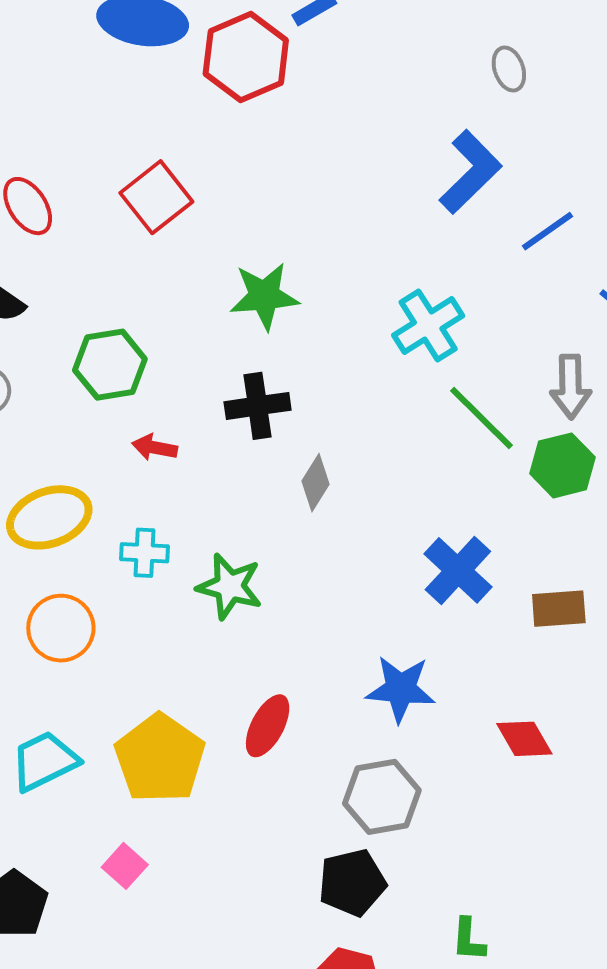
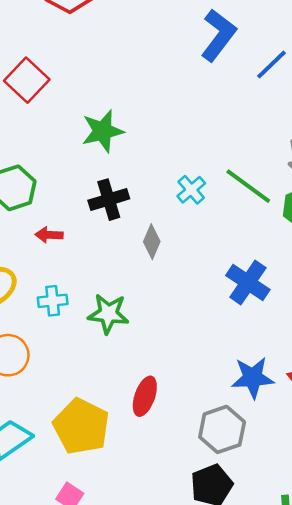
cyan cross: (428, 326) -> (191, 190), moved, size x0.7
blue star: (401, 689) -> (253, 378), moved

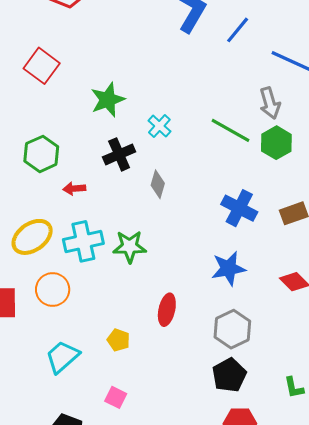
cyan cross: (191, 190) -> (159, 126), moved
cyan cross: (53, 301) -> (83, 241), size x1.6
blue star: (253, 378) -> (229, 268), moved
yellow pentagon: (81, 426) -> (118, 340), size x0.5

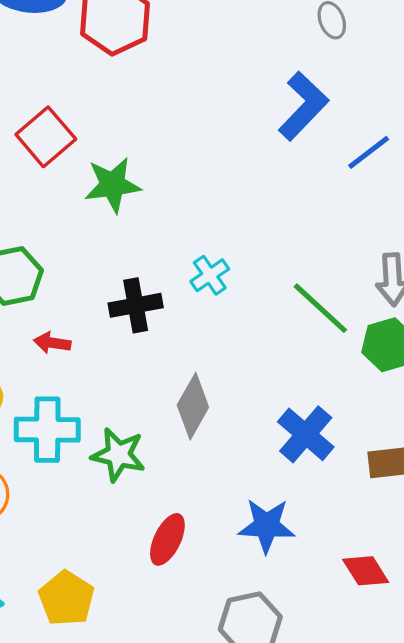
green star: (108, 100) -> (113, 185), moved
gray diamond: (158, 184) -> (193, 406), moved, size x1.4
red ellipse: (167, 310) -> (167, 539), moved
yellow pentagon: (118, 340) -> (66, 598), size x1.5

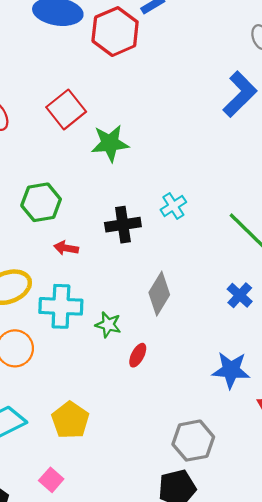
blue cross: (306, 434) -> (240, 295), moved, size x0.7
green star: (118, 455) -> (108, 325), size x0.7
blue star: (267, 526) -> (231, 370), moved
red ellipse: (167, 539) -> (138, 355), moved, size x0.7

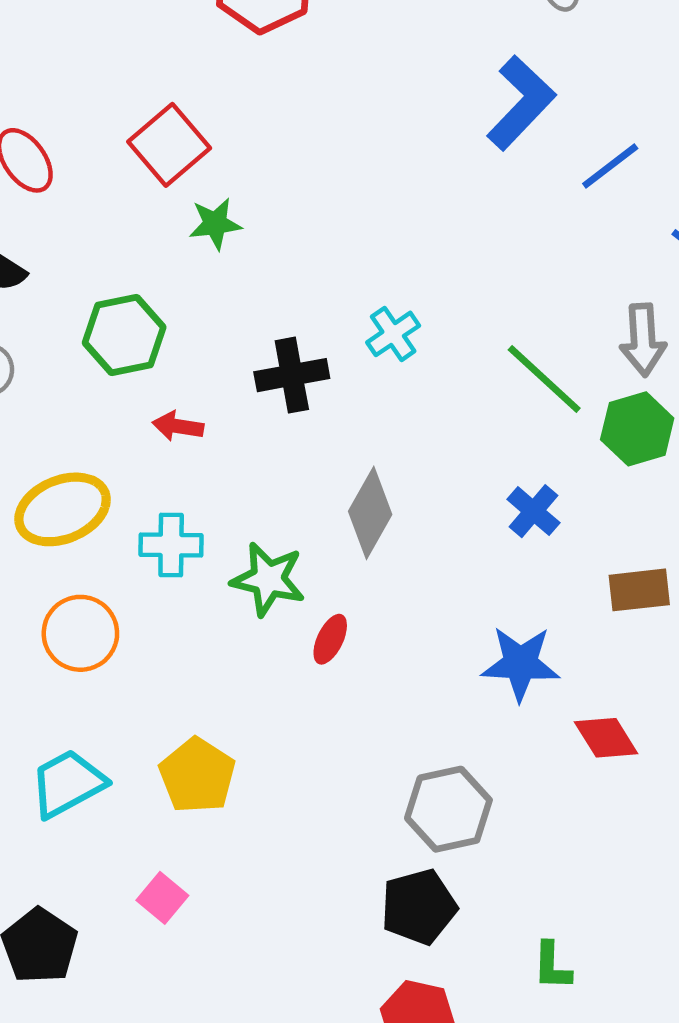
green star: (110, 143) -> (215, 224), moved, size x0.7
cyan cross: (61, 306) -> (171, 545), size x0.7
green star: (108, 325) -> (268, 579), size x1.4

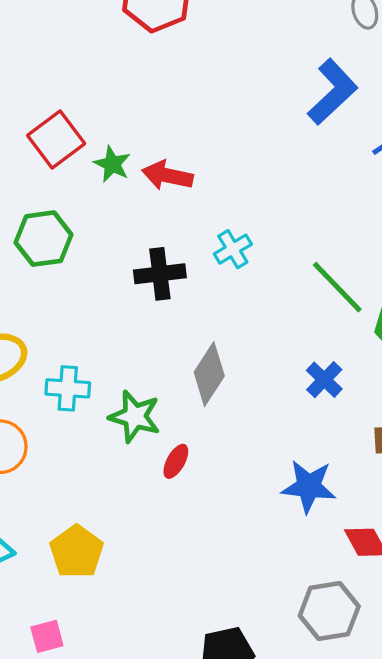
red square: (169, 145) -> (56, 139), moved
green star: (215, 224) -> (112, 164), turned 30
red arrow: (178, 426) -> (167, 175), moved, size x1.4
gray hexagon: (448, 809) -> (329, 611), moved
pink square: (162, 898) -> (47, 636), turned 32

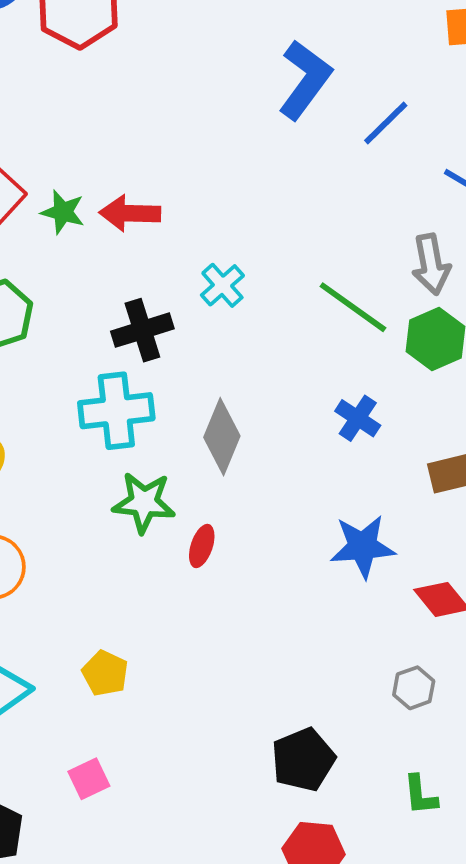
cyan cross: (68, 388) -> (116, 411), moved, size x1.4
yellow pentagon: (77, 552) -> (105, 673), size x0.7
gray hexagon: (329, 611) -> (414, 688), size x0.6

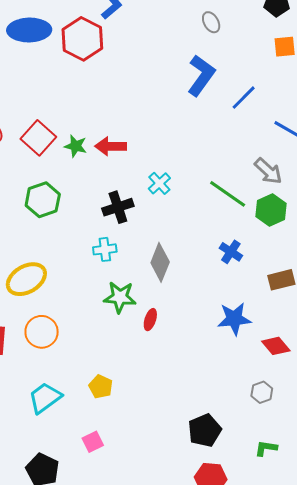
gray arrow: (431, 264) -> (268, 171), turned -36
cyan cross: (116, 411) -> (105, 249), size x0.6
green L-shape: (420, 795) -> (266, 448), turned 105

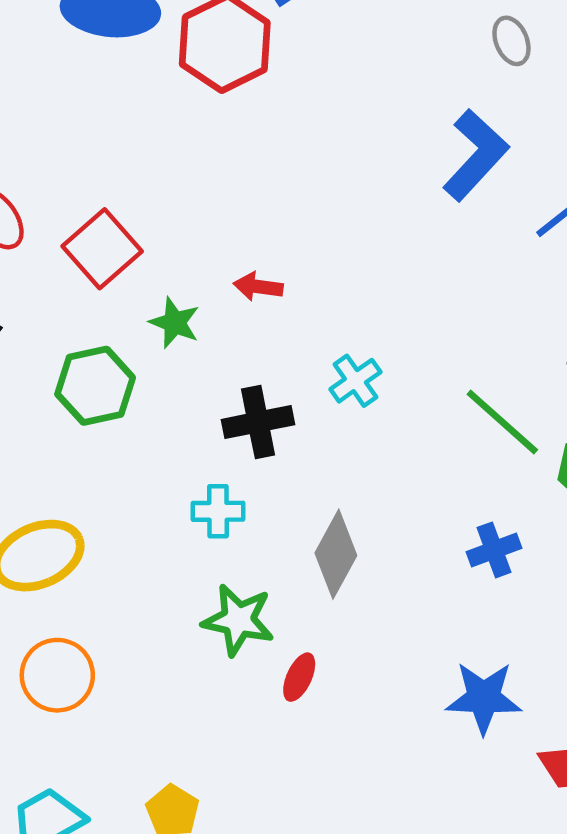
green star: (76, 146) -> (175, 323), moved
red arrow: (111, 146) -> (258, 287), size x0.7
blue cross: (231, 252) -> (494, 550), turned 30

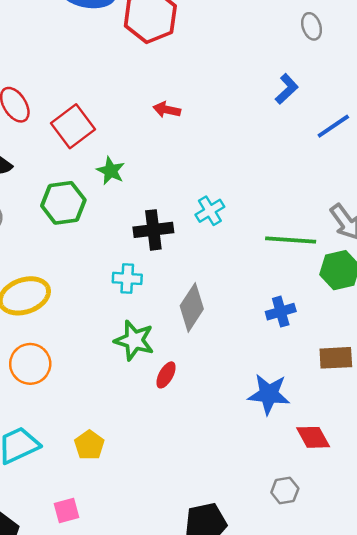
blue L-shape: (476, 155) -> (287, 89), size x0.6
red arrow: (258, 287) -> (167, 110), moved
green line: (502, 422) -> (291, 240), turned -42

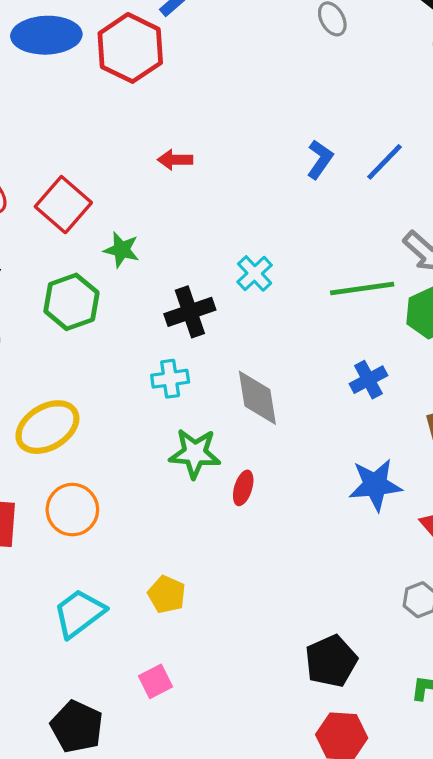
blue L-shape: (287, 89) -> (320, 159), moved
blue line: (333, 126) -> (384, 162), moved
gray diamond: (192, 307) -> (257, 398), turned -30

